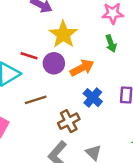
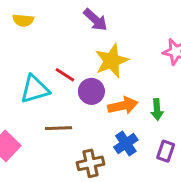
green arrow: (111, 44) -> (157, 110), moved

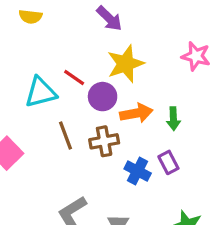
brown line: (59, 128) -> (65, 136), turned 70
blue cross: (126, 143) -> (138, 171), moved, turned -30
purple rectangle: (166, 151) -> (168, 162), moved, turned -48
brown cross: (91, 163) -> (104, 141), moved

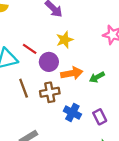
yellow star: (126, 64) -> (65, 40), size x0.7
green arrow: (173, 119) -> (97, 77), turned 64
purple rectangle: (168, 162) -> (100, 117), moved

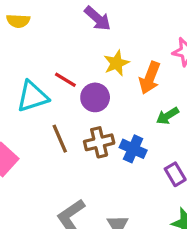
orange arrow: (72, 73) -> (150, 78), moved, turned 125
blue cross: (72, 113) -> (133, 149), moved

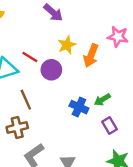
green arrow: (168, 116) -> (102, 100), moved
brown cross: (99, 142) -> (17, 128), moved

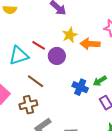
orange arrow: (91, 56) -> (90, 44), turned 72
brown line: (26, 100) -> (36, 81), turned -30

